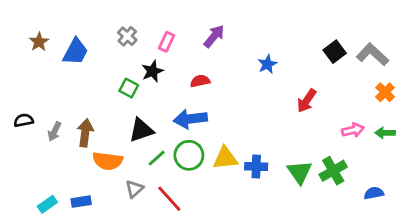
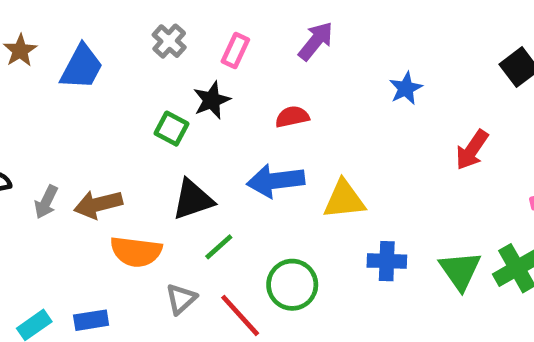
brown arrow: (85, 133) -> (98, 204), turned -112
green circle: (189, 155) -> (292, 285), moved
yellow triangle: (225, 158) -> (344, 200), moved

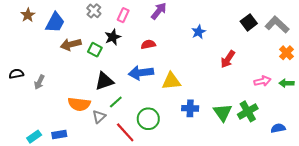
brown arrow: (98, 204) -> (71, 44), moved
gray triangle: (181, 299) -> (99, 117), moved

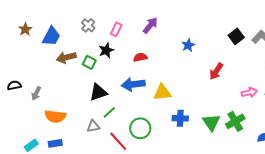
orange semicircle: (79, 104) -> (55, 116), moved
gray triangle: (99, 117) -> (93, 126), turned 32

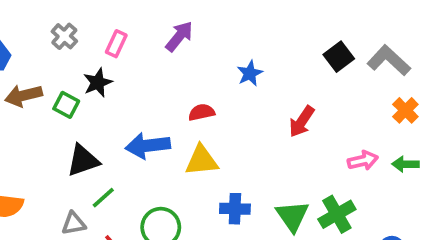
red semicircle: (140, 57) -> (202, 112), moved

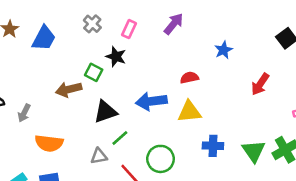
black star: (98, 83) -> (116, 57), turned -30
brown arrow: (24, 96) -> (69, 89), moved

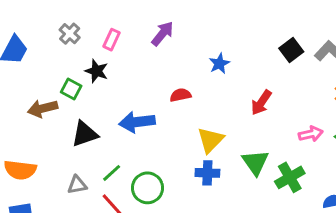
yellow triangle: (189, 112) -> (210, 140), moved, turned -40
green line: (120, 138) -> (112, 173), moved
green triangle: (254, 151) -> (255, 162), moved

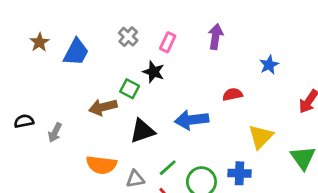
purple arrow: (162, 34) -> (216, 37), turned -30
orange semicircle: (20, 170) -> (101, 165), moved
blue cross: (207, 173) -> (240, 173), moved

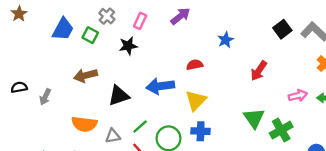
purple arrow: (216, 37) -> (180, 16), turned 42
brown star: (39, 42) -> (19, 14), moved
black star: (154, 72) -> (128, 46), turned -30
green square: (130, 89) -> (90, 35), moved
yellow triangle: (261, 137) -> (196, 100), moved

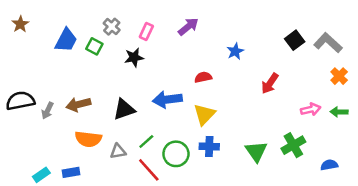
brown arrow: (85, 75) -> (78, 104), moved
black semicircle: (19, 87) -> (20, 101), size x1.6
green triangle: (254, 118) -> (256, 151), moved

